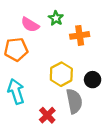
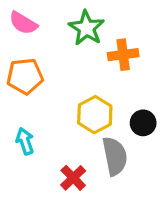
green star: (56, 18) -> (86, 28), size x1.5
pink semicircle: (30, 25) -> (23, 23), moved
cyan arrow: (16, 91) -> (25, 141), size x0.7

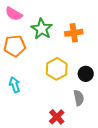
green star: (86, 28) -> (42, 29), moved
gray semicircle: (115, 156) -> (79, 98), moved, size x0.7
red cross: (73, 178) -> (57, 117), moved

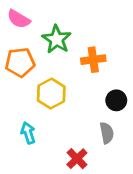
orange cross: (74, 33) -> (93, 60), moved
yellow hexagon: (57, 69) -> (51, 94), moved
cyan arrow: (15, 85) -> (28, 133), moved

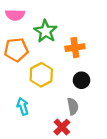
pink semicircle: (19, 19) -> (15, 15), turned -30
black circle: (116, 100) -> (81, 80), moved
gray semicircle: (107, 133) -> (73, 106), moved

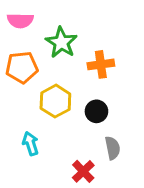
black circle: (81, 80) -> (96, 111), moved
gray semicircle: (73, 106) -> (113, 148), moved

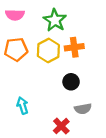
green star: (61, 42) -> (55, 20), moved
yellow hexagon: (55, 101) -> (48, 50), moved
gray semicircle: (113, 148) -> (83, 109), turned 91

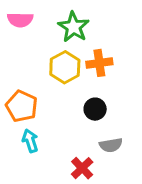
orange pentagon: (16, 49) -> (22, 106), moved, turned 30

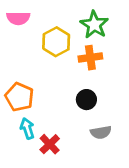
green star: (73, 27) -> (94, 25), moved
yellow hexagon: (65, 67) -> (56, 42), moved
red cross: (82, 168) -> (50, 144), moved

